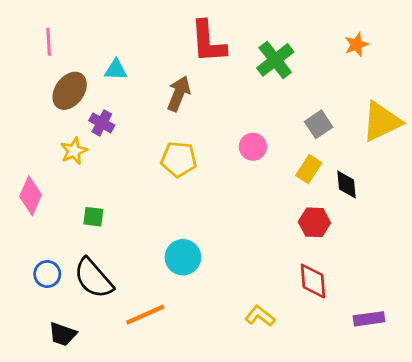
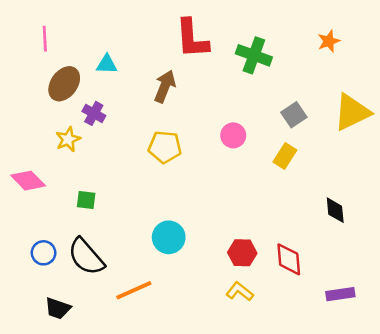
green cross: (275, 60) -> (254, 55), turned -32
black diamond: (347, 184) -> (335, 210), moved
pink diamond: (30, 196) -> (28, 181), turned -68
red hexagon: (314, 222) -> (242, 253), moved

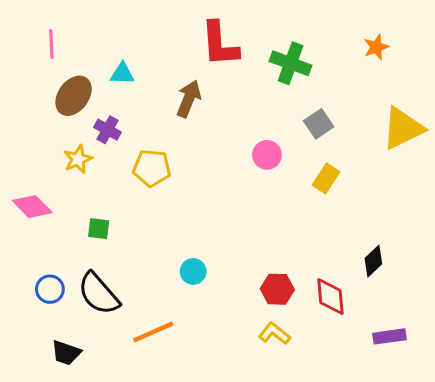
gray square: (294, 115) -> (319, 124), moved
yellow pentagon: (165, 147) -> (152, 168), moved
black diamond: (335, 210) -> (373, 261), moved, turned 52
cyan circle: (169, 237) -> (193, 271), size x0.7

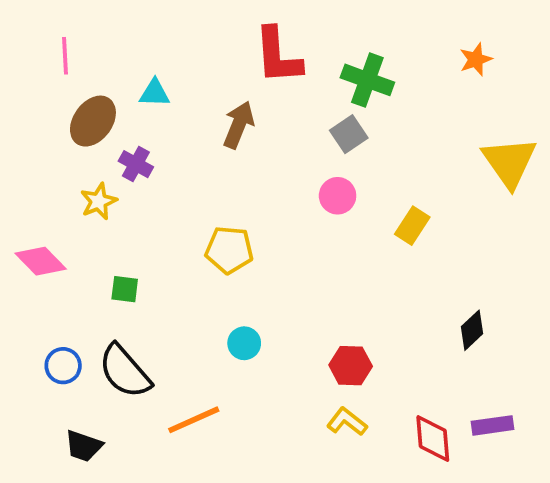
gray square: (319, 124) -> (349, 134), moved
yellow triangle: (403, 128) -> (509, 162), turned -39
yellow pentagon: (152, 168) -> (229, 250), moved
red diamond: (330, 297) -> (433, 438), moved

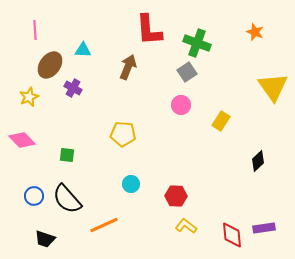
orange star: (476, 59) -> (255, 32), turned -30
yellow star: (99, 201) -> (29, 97), moved
black diamond: (472, 330) -> (258, 161), moved
red hexagon: (351, 366) -> (176, 196), moved

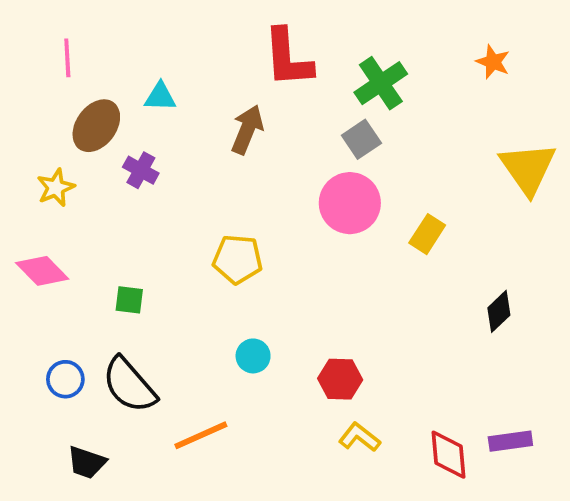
green cross: (197, 43) -> (381, 83), turned 36
pink circle: (181, 105) -> (350, 203), size x1.6

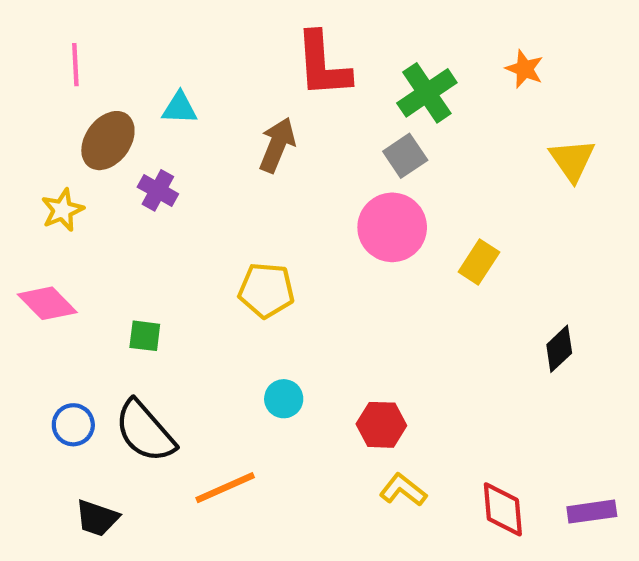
orange star: (493, 62) -> (525, 69), moved
yellow triangle: (528, 168) -> (572, 160), moved, size x0.7
purple rectangle: (510, 441) -> (592, 512), moved

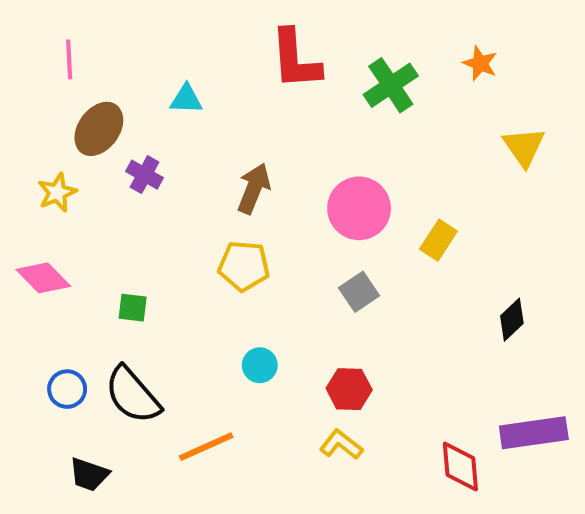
cyan triangle: (180, 108) -> (186, 99), moved
brown arrow: (277, 145) -> (254, 188), moved
gray square: (405, 156) -> (359, 292), moved
yellow L-shape: (403, 490) -> (341, 445), moved
purple rectangle: (592, 512) -> (534, 433), moved, size x1.5

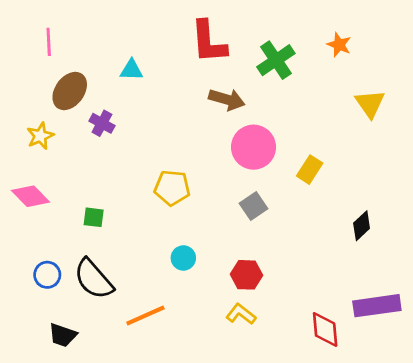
brown arrow: (254, 188) -> (227, 99), moved, turned 84

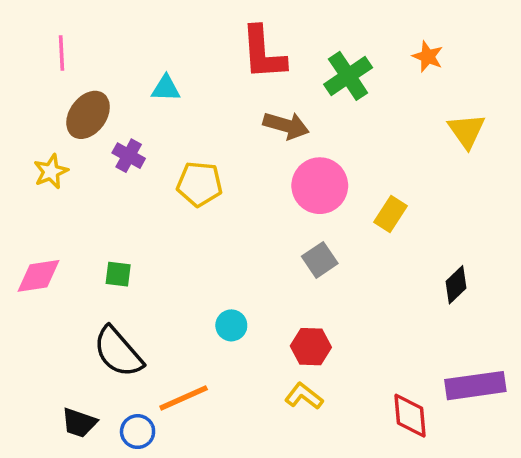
yellow pentagon: (172, 188) -> (199, 184), moved
pink diamond: (30, 196) -> (38, 276), moved, turned -54
blue circle: (47, 275) -> (138, 432), moved

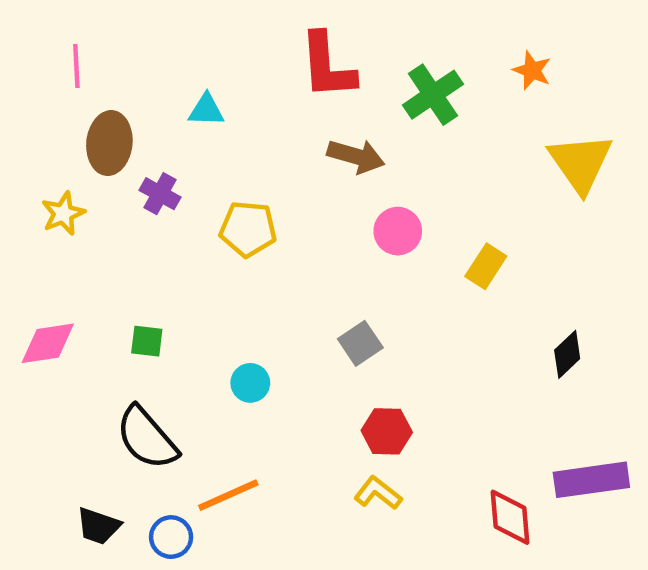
brown ellipse: (88, 115) -> (109, 143), turned -30
yellow triangle: (467, 131) -> (580, 163), size x1.4
pink circle: (320, 186) -> (398, 231), size x0.7
gray square: (320, 260) -> (360, 343), moved
cyan circle: (231, 325) -> (250, 383), moved

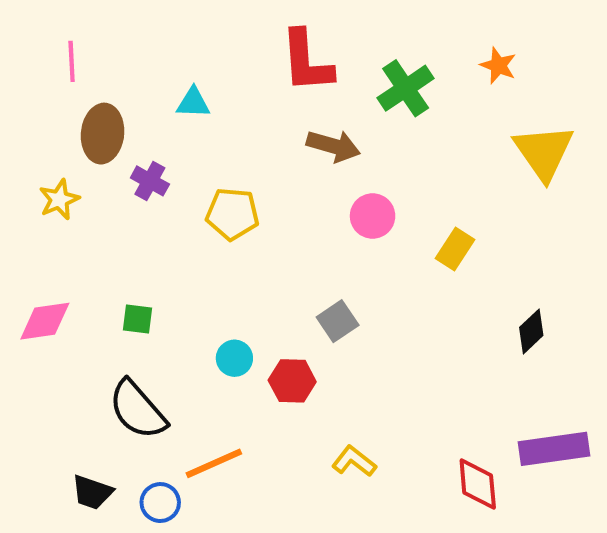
red hexagon: (387, 431) -> (292, 381), moved

